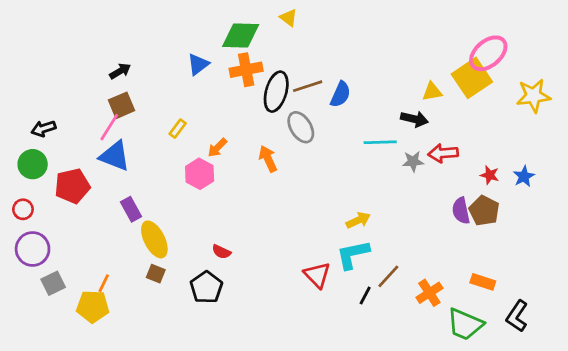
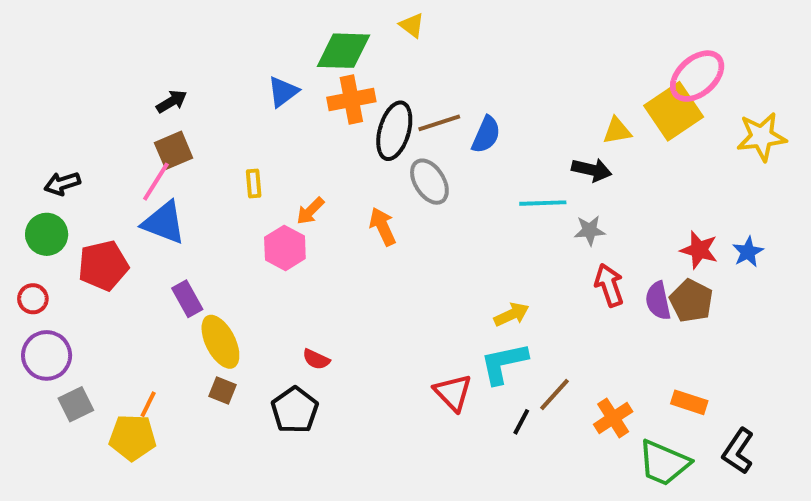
yellow rectangle: (178, 129) -> (254, 184), turned -42
red arrow: (443, 153) -> (609, 285), moved, turned 76
red star: (490, 175) -> (699, 250), size x1.4

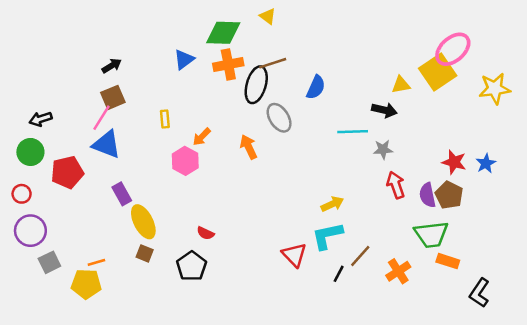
brown line: (439, 123) -> (273, 63), moved
orange line: (148, 404) -> (96, 262), turned 48
green trapezoid: (664, 463) -> (431, 234), moved, turned -30

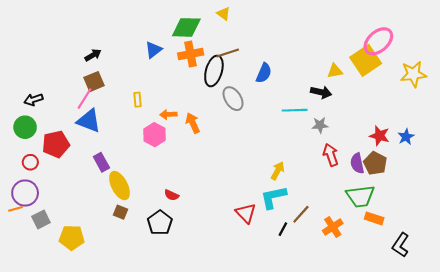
orange arrow: (202, 137) -> (168, 114), turned 42
orange arrow: (249, 147) -> (193, 123), moved
red circle: (22, 194) -> (30, 162), moved
yellow arrow: (332, 204) -> (278, 171), turned -36
orange line: (96, 262) -> (15, 209), moved

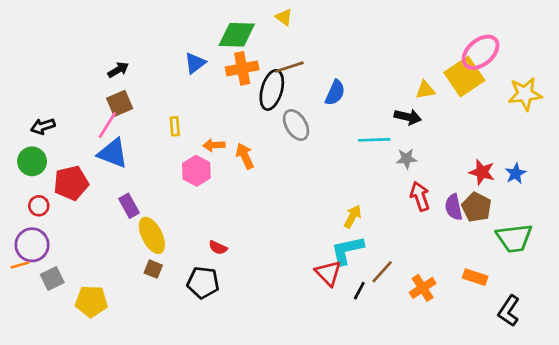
green trapezoid: (360, 196) -> (514, 238), moved
red triangle: (246, 213) -> (328, 273), moved
black pentagon: (160, 223) -> (203, 283), turned -30

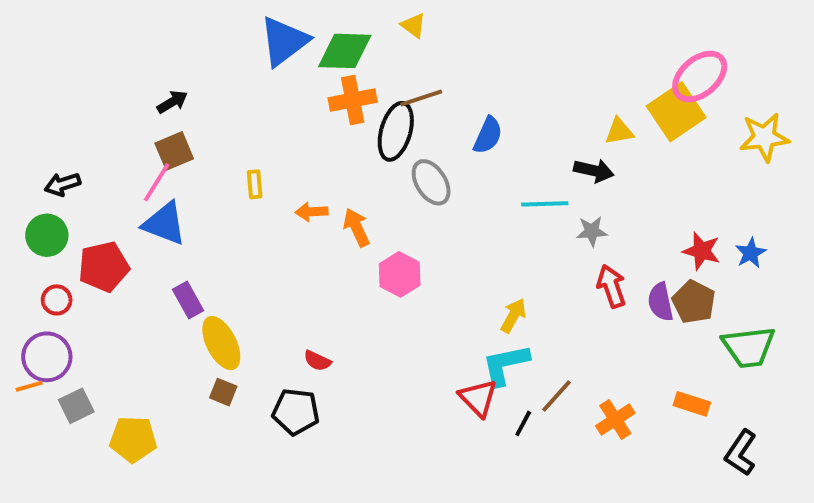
blue triangle: (195, 63) -> (284, 41), moved, size x1.6
pink hexagon: (196, 171) -> (400, 274), moved

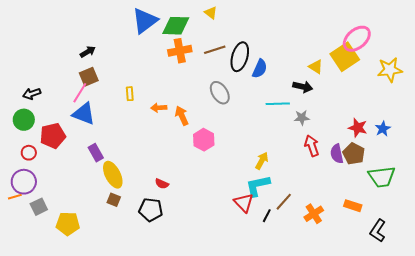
black ellipse: (396, 131) -> (240, 57), moved
yellow triangle: (619, 131) -> (316, 67), turned 42
blue semicircle: (488, 135) -> (260, 69), moved

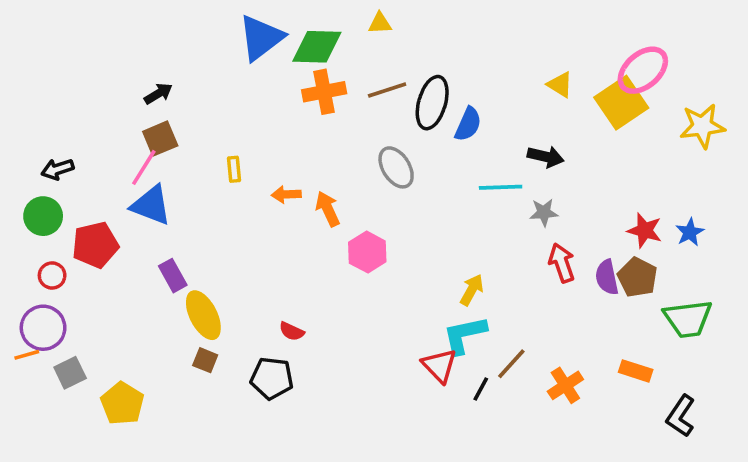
yellow triangle: (211, 13) -> (380, 23), turned -40
yellow triangle: (316, 67) -> (560, 85), moved
yellow pentagon: (68, 224) -> (122, 403), turned 30

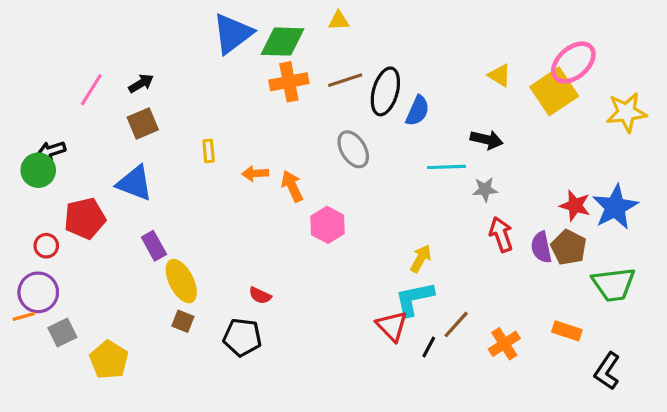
pink line: (144, 167) -> (91, 90), moved
green circle: (43, 216) -> (38, 170), moved
blue star: (690, 232) -> (615, 207), size x1.8

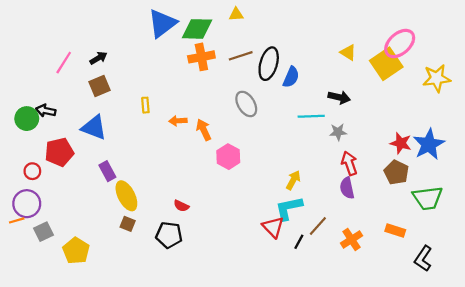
black arrow: (51, 151) -> (46, 111), moved, turned 30
purple semicircle: (541, 247) -> (347, 188), moved

